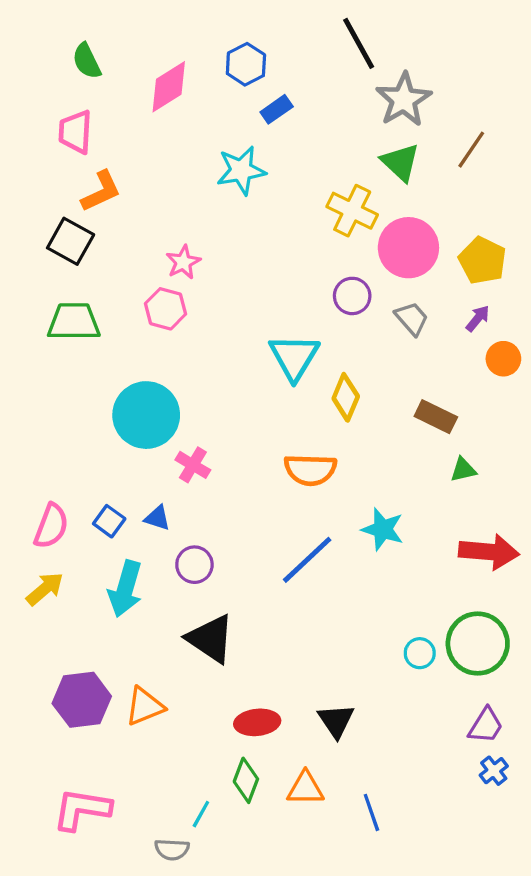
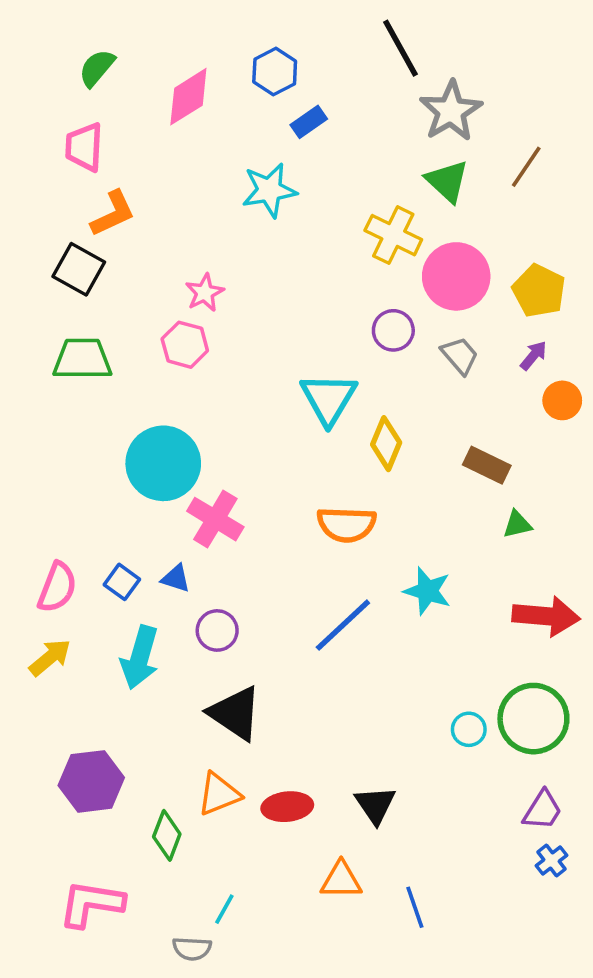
green semicircle: (87, 61) -> (97, 68), turned 66
pink cross: (193, 465) -> (215, 519), size x1.4
orange triangle: (145, 706) -> (219, 794), moved
green diamond: (246, 780) -> (167, 835), moved

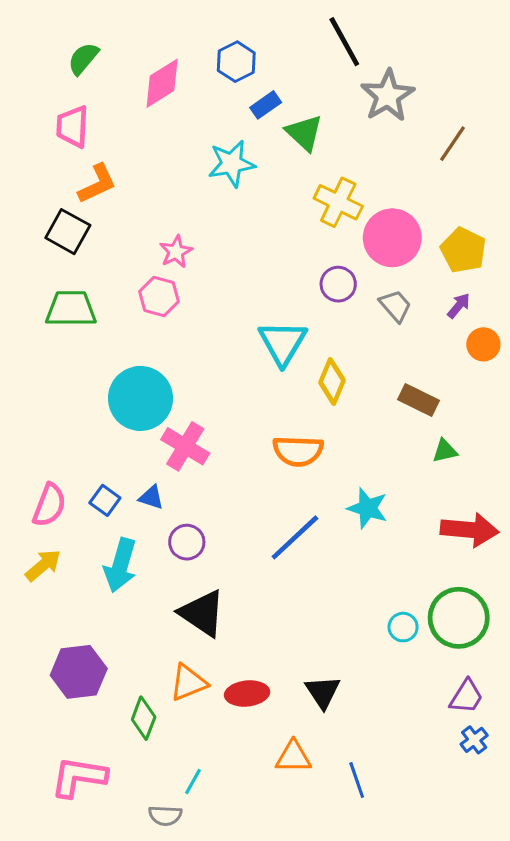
green triangle: (447, 181) -> (304, 133), moved

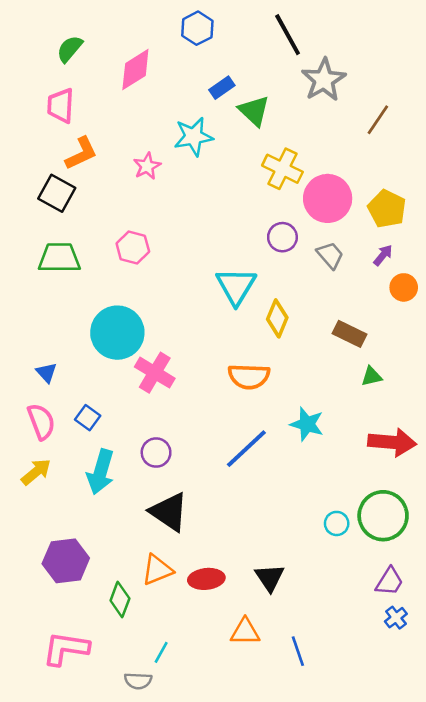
blue hexagon: (236, 62) -> (197, 28), moved
pink star: (176, 252) -> (147, 166), moved
blue triangle: (151, 497) -> (46, 373), moved, turned 30
pink semicircle: (49, 505) -> (41, 422), turned -42

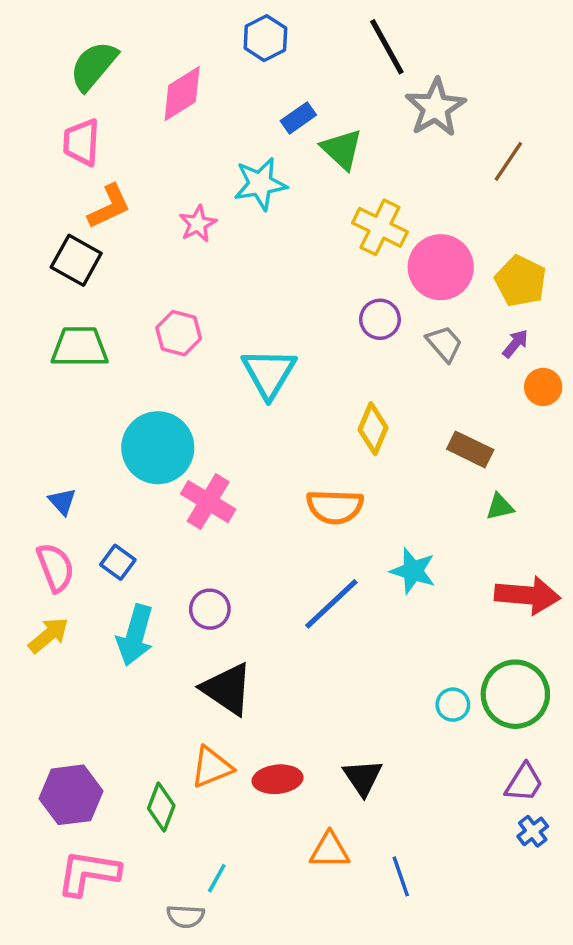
green semicircle: (70, 49) -> (94, 66), size x1.4
cyan triangle: (236, 286) -> (269, 373), moved
purple hexagon: (66, 561) -> (71, 795), moved

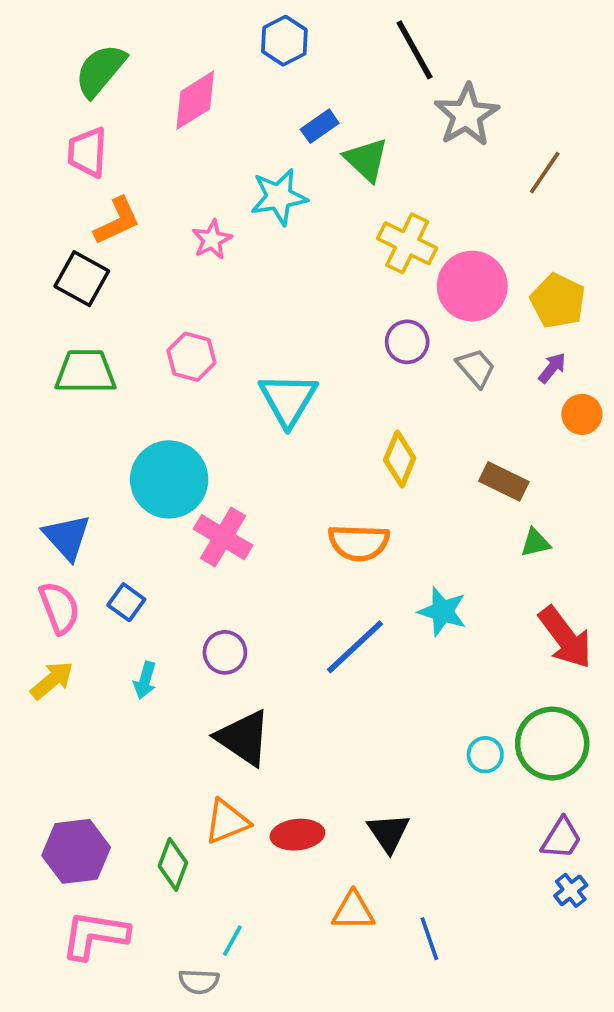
blue triangle: (62, 502) -> (67, 537), size x1.6
red arrow: (528, 595) -> (565, 637), turned 48
cyan arrow: (135, 635) -> (145, 680), size x0.6

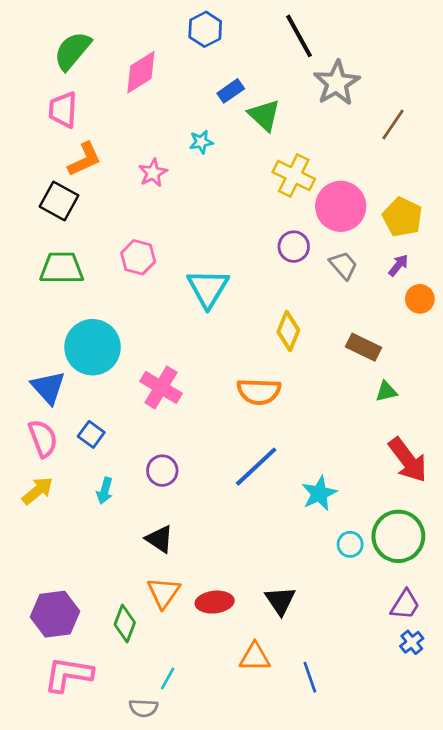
cyan star: (279, 197) -> (201, 142), size x0.6
cyan circle: (169, 479) -> (93, 347), moved
cyan star: (442, 611) -> (319, 493), moved, turned 30
black triangle: (244, 738) -> (160, 539), moved, size x0.7
orange triangle: (227, 822) -> (164, 593), turned -33

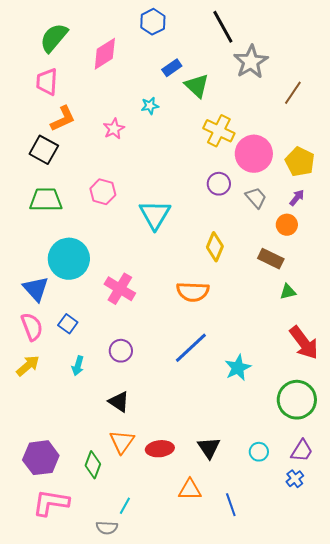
orange circle: (420, 299) -> (287, 225), moved
cyan circle: (350, 544) -> (259, 452), moved
blue cross: (412, 642) -> (295, 479), moved

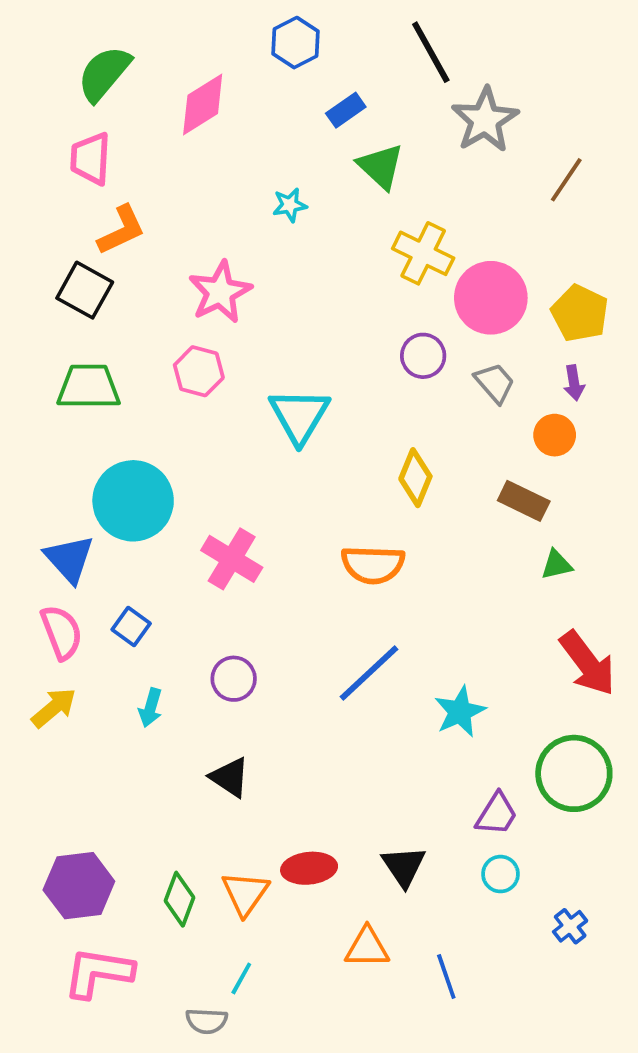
blue rectangle: (172, 68) -> (346, 110), moved
pink star: (114, 129) -> (220, 292), moved, size x1.5
purple arrow: (297, 198) -> (574, 383), turned 132
orange triangle: (122, 442) -> (245, 893), moved
purple trapezoid: (302, 451) -> (497, 814), moved

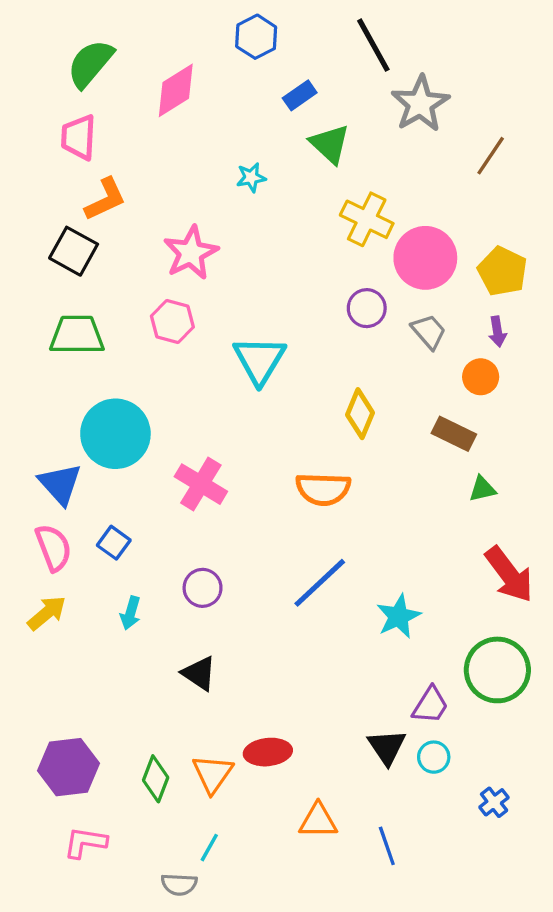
black triangle: (404, 866) -> (387, 747), moved
pink L-shape: (98, 973) -> (85, 843), size x0.7

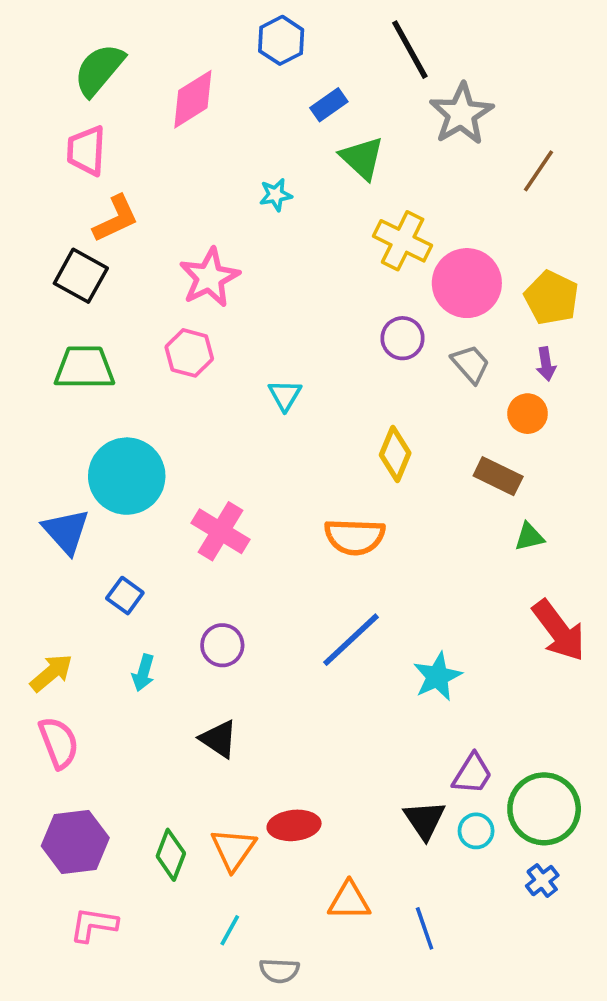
cyan triangle: (259, 360) -> (285, 395), size x0.6
pink semicircle: (53, 548) -> (59, 743), moved
green circle: (497, 670) -> (544, 809), moved
gray semicircle: (179, 884) -> (279, 971), moved

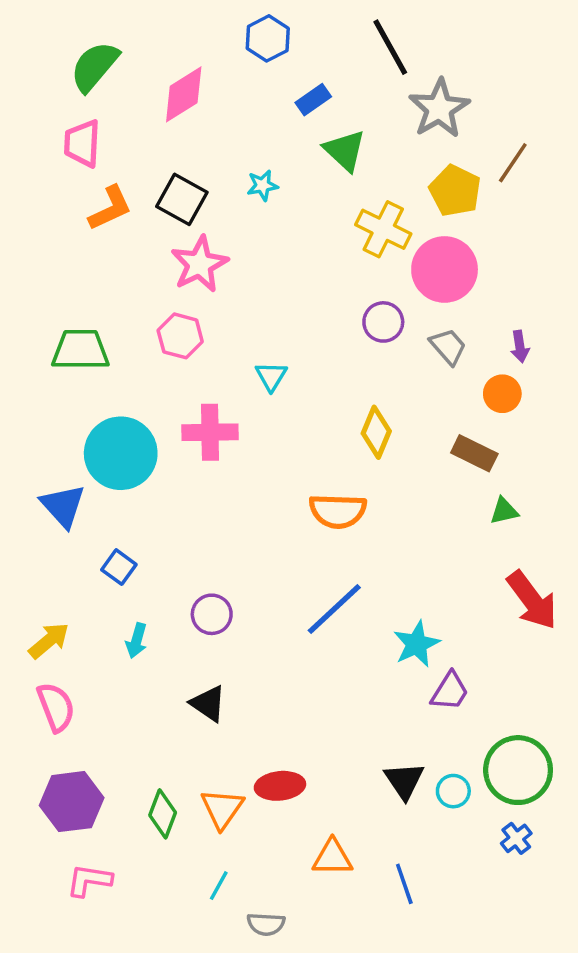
black square: (81, 276) -> (182, 199), moved
yellow pentagon: (551, 298) -> (455, 191), moved
pink cross: (220, 531) -> (210, 432), moved, turned -32
purple trapezoid: (472, 774) -> (450, 691), moved

